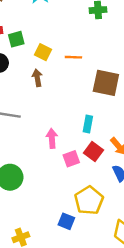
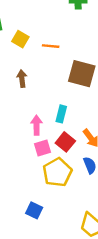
brown arrow: (37, 78) -> (22, 79), moved
pink arrow: (52, 138) -> (37, 125), moved
yellow pentagon: (89, 200) -> (57, 172), moved

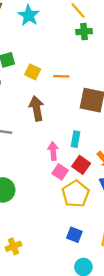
brown arrow: (22, 79) -> (37, 108), size x1.5
pink square: (43, 148) -> (60, 172), turned -35
blue square: (34, 210) -> (74, 235), moved

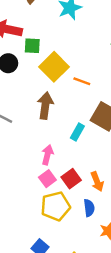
yellow square: (33, 72) -> (54, 67), size x1.6
cyan rectangle: (76, 139) -> (77, 132), moved

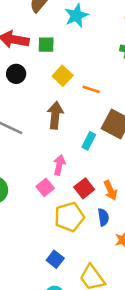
green square: (32, 46) -> (46, 45), moved
yellow square: (54, 67) -> (63, 76), size x0.7
pink square: (47, 179) -> (45, 187), moved

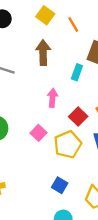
orange line: (91, 89) -> (73, 24), turned 49
pink square: (45, 187) -> (39, 133), moved

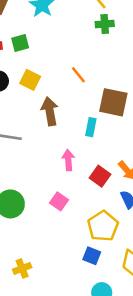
yellow square: (45, 15) -> (30, 80), moved
yellow pentagon: (68, 144) -> (103, 226), moved

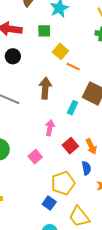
green square: (20, 43) -> (44, 31), moved
orange line: (78, 75) -> (73, 67), turned -40
yellow square: (30, 80) -> (60, 51), moved

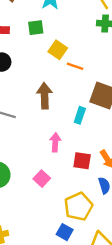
red square: (70, 146) -> (82, 161), turned -35

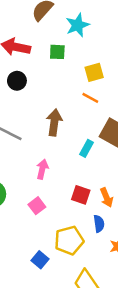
yellow square: (58, 50) -> (94, 72), moved, turned 30
pink arrow: (55, 142) -> (42, 169), moved
blue square: (65, 232) -> (40, 260), moved

